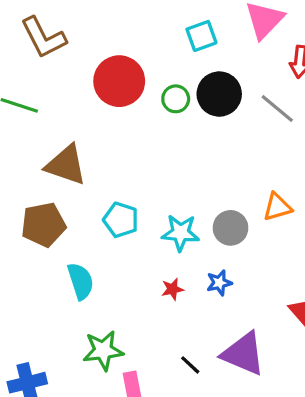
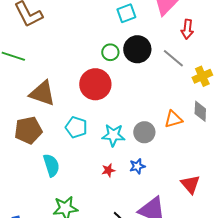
red circle: (119, 81) -> (95, 84), moved

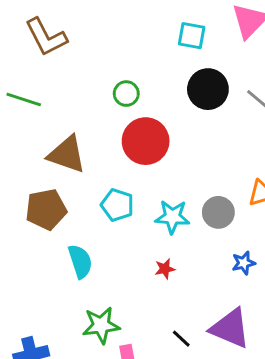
cyan square: (126, 13) -> (192, 36), turned 30
green circle: (110, 52) -> (126, 94), moved
blue star: (137, 166) -> (244, 263), moved

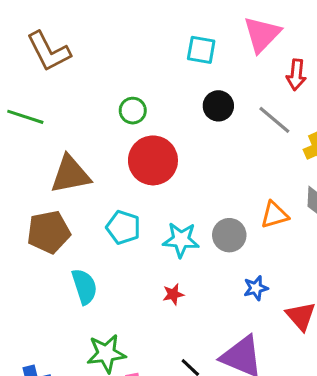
black circle: (208, 89) -> (218, 106), size x0.7
brown triangle: (67, 154) -> (70, 174), turned -30

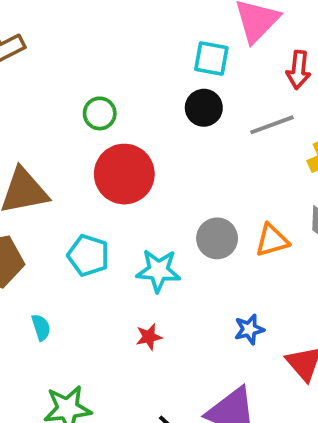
cyan square: (201, 50) -> (211, 59), moved
gray line: (274, 120) -> (272, 125), turned -60
gray circle: (229, 235) -> (217, 238), moved
cyan semicircle: (84, 287) -> (41, 327), size x0.6

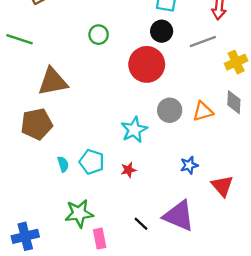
red circle: (124, 174) -> (147, 64), moved
cyan pentagon: (88, 255) -> (92, 162), moved
cyan star: (158, 271) -> (134, 130), turned -30

